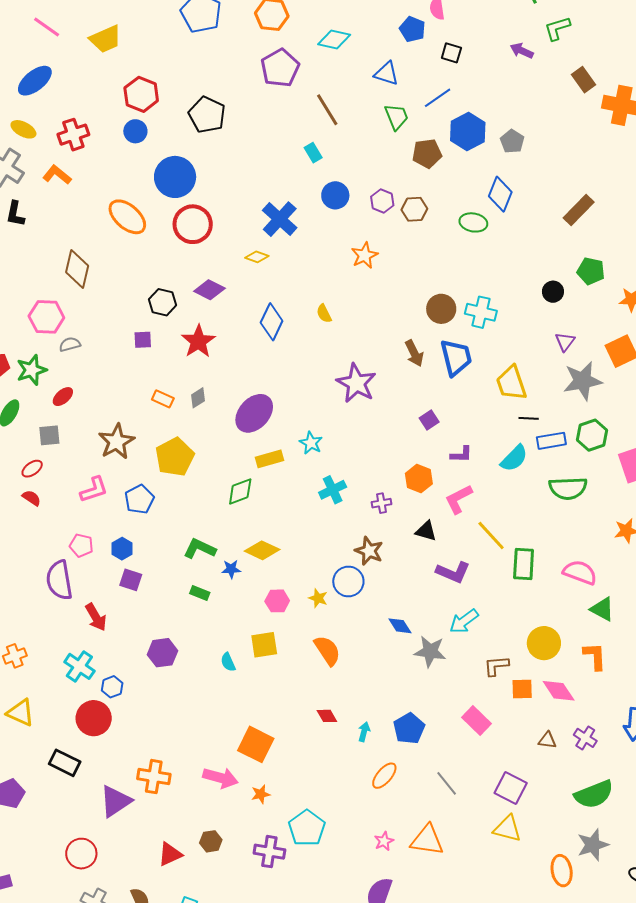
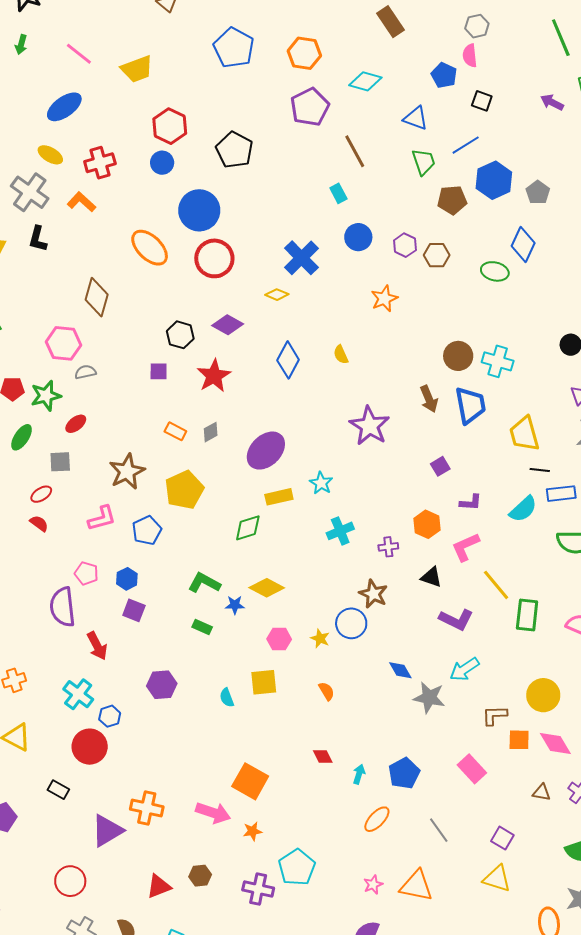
orange semicircle: (327, 650) -> (327, 691), size x0.6
black rectangle: (65, 763) -> (58, 790), size x0.7
purple square: (511, 788) -> (502, 838), size x0.7

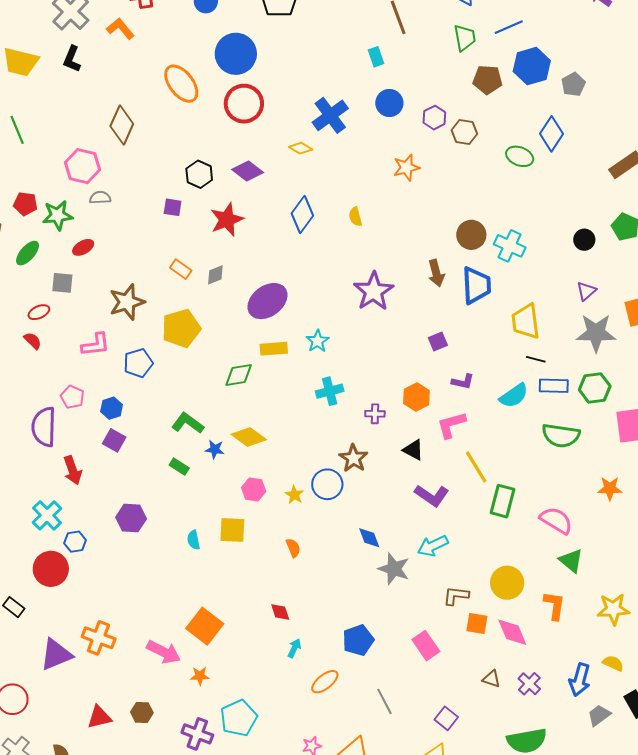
cyan arrow: (359, 774) -> (294, 648), moved

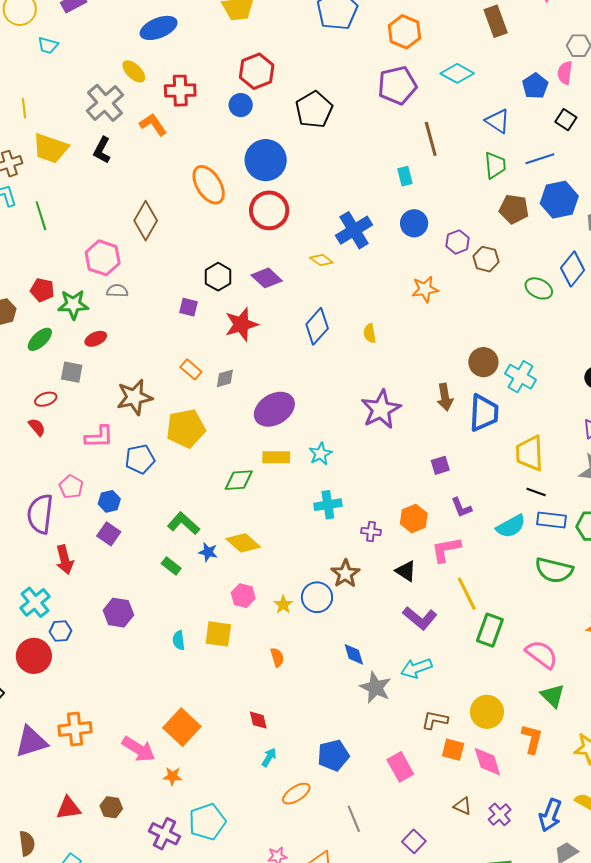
purple L-shape: (463, 382) -> (461, 507), turned 50
orange cross: (99, 638) -> (75, 729), turned -32

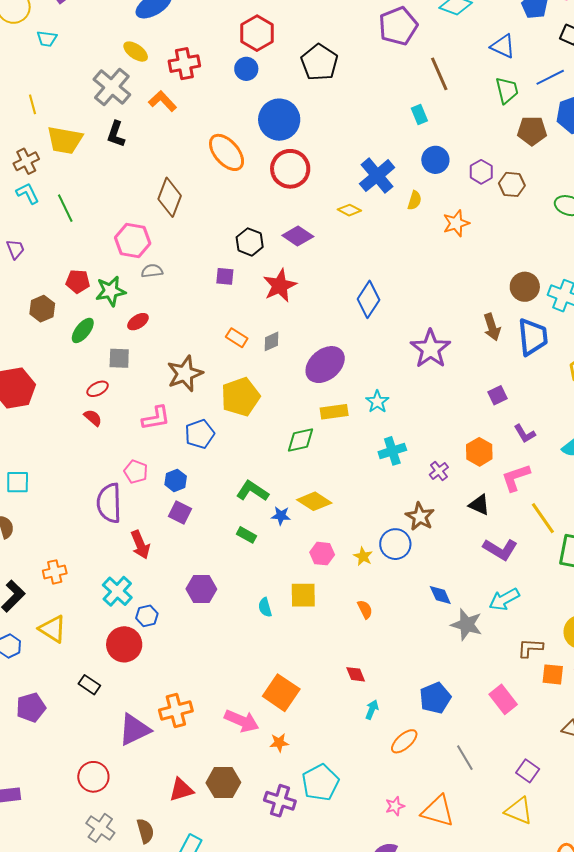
blue diamond: (317, 326) -> (368, 299), moved
yellow semicircle: (370, 333) -> (415, 200), moved, turned -144
purple cross: (371, 531) -> (439, 471), turned -36
brown hexagon: (111, 807) -> (223, 783), size x1.5

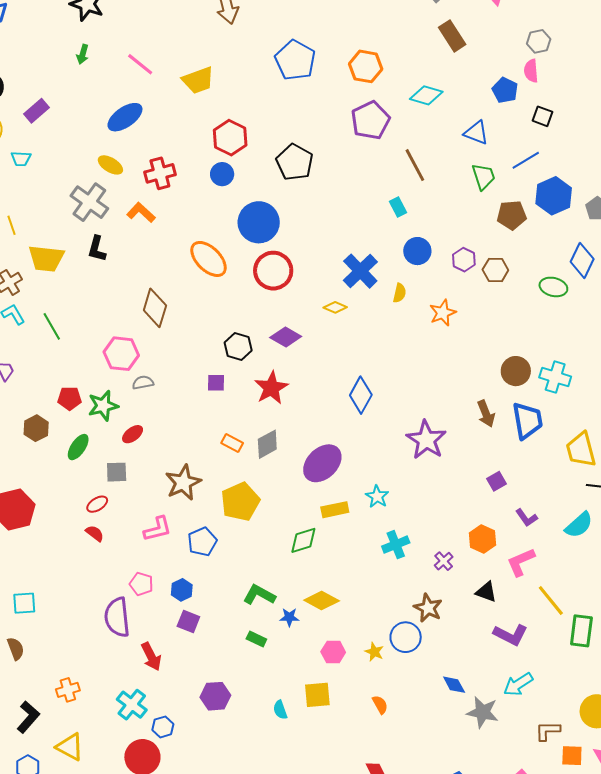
gray diamond: (272, 341) -> (267, 444), size x1.4

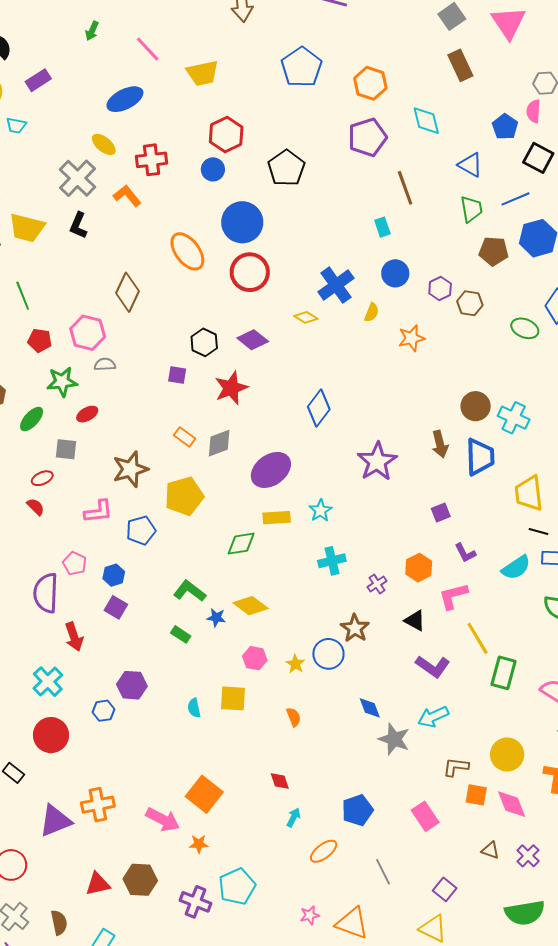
cyan diamond: (426, 95) -> (426, 121), turned 52
black square: (542, 116) -> (538, 158), size x1.4
red pentagon: (70, 398) -> (40, 340), moved
blue hexagon: (163, 727) -> (103, 711), moved

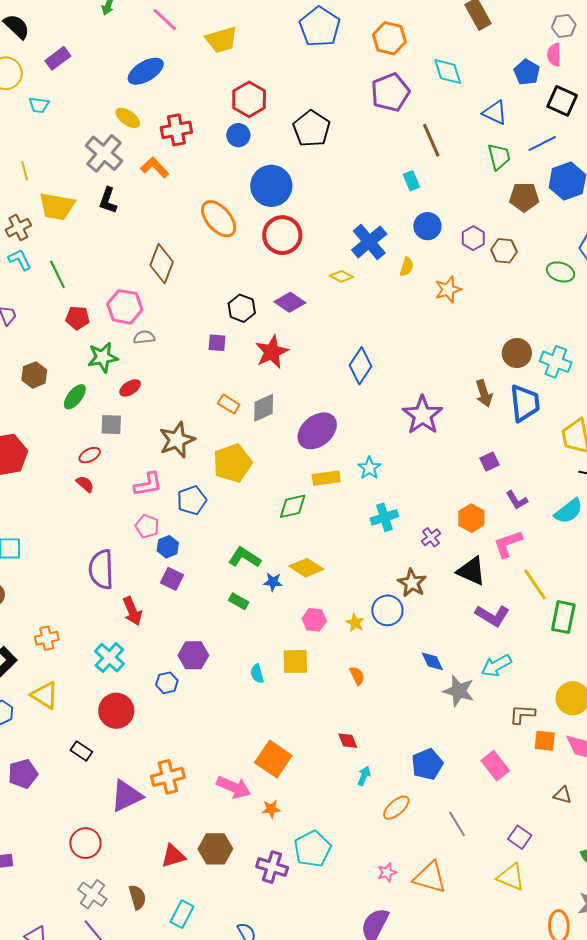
pink pentagon: (75, 564) -> (147, 526), moved
black triangle: (415, 621) -> (471, 571), size x1.4

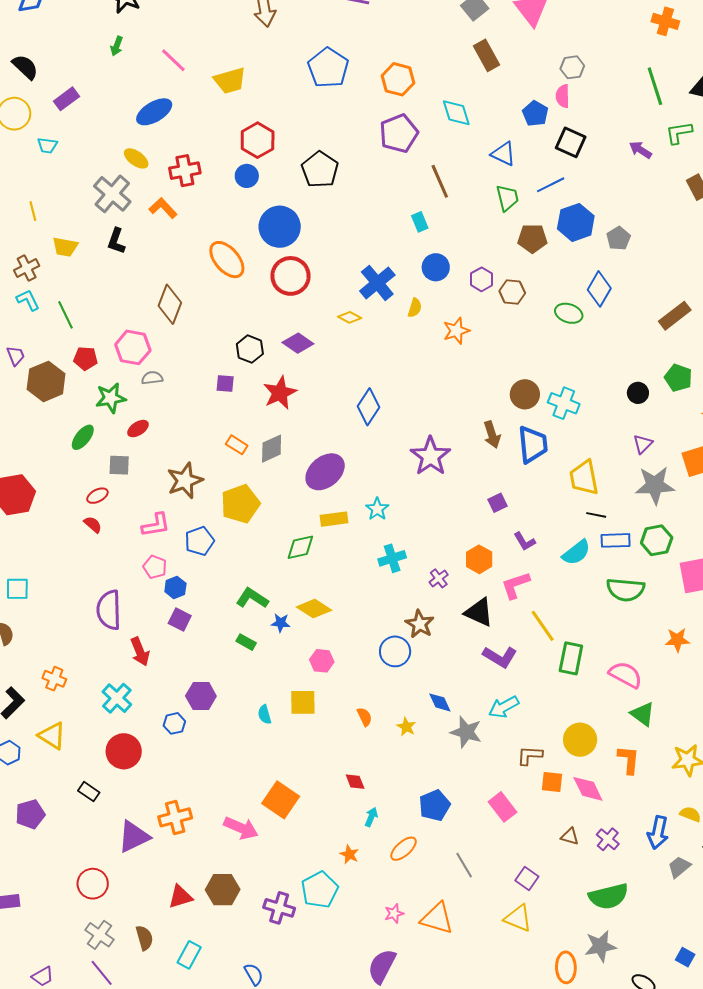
yellow trapezoid: (57, 206) -> (65, 247), size x0.7
brown hexagon: (34, 375) -> (46, 381), moved, size x1.5
yellow star: (355, 623) -> (406, 727), moved
orange cross: (47, 638) -> (54, 679), turned 35
orange star: (271, 809) -> (349, 854), moved, turned 30

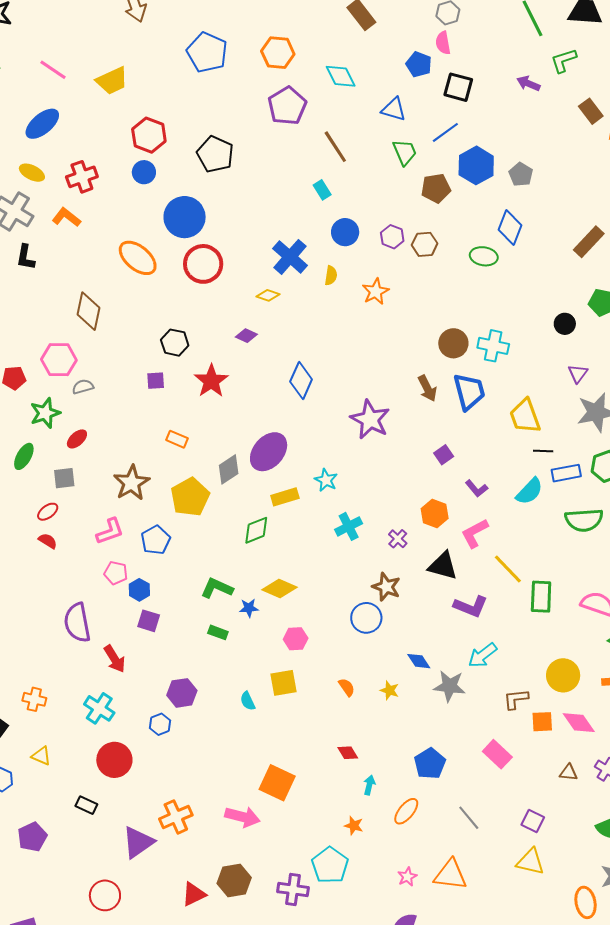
purple diamond: (298, 343) -> (246, 336), moved, size x0.7
gray diamond: (272, 449) -> (229, 469), moved
yellow triangle: (52, 736) -> (41, 756), size x0.7

